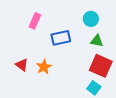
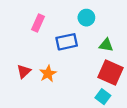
cyan circle: (91, 19) -> (86, 18), moved
red triangle: (22, 65) -> (24, 71), turned 40

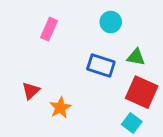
blue rectangle: (67, 42) -> (101, 65), moved, turned 30
orange star: (48, 74) -> (60, 108), moved

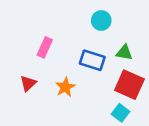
pink rectangle: (49, 29) -> (45, 47), moved
orange star: (60, 108) -> (65, 87), moved

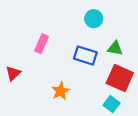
red triangle: (28, 83) -> (13, 73), moved
orange star: (65, 87) -> (61, 91), moved

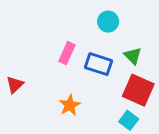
pink rectangle: (42, 44) -> (67, 53), moved
green triangle: (115, 48) -> (133, 56), turned 35

